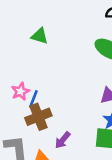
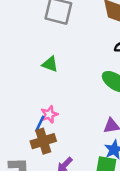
pink star: (20, 91) -> (49, 114), moved

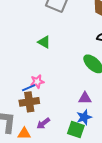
blue line: (40, 124) -> (29, 88), turned 32

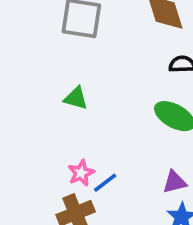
blue line: (29, 88) -> (105, 183), moved

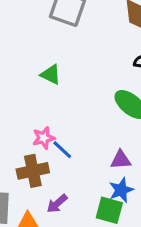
blue line: (105, 183) -> (62, 150), turned 70

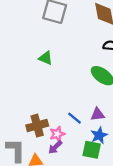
pink star: (44, 138) -> (57, 134), moved
blue line: (62, 150) -> (74, 118), moved

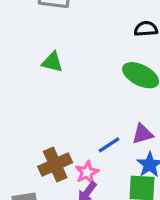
blue line: (74, 118) -> (109, 145), turned -64

